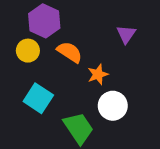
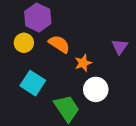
purple triangle: (126, 34) -> (120, 47), moved

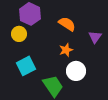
orange semicircle: (59, 44) -> (67, 24), moved
cyan square: (33, 83) -> (26, 66), turned 30

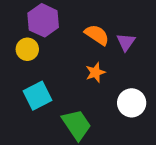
purple triangle: (95, 37) -> (126, 42), moved
white circle: (76, 71) -> (132, 103), moved

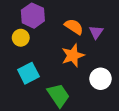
orange star: (95, 72) -> (73, 55), size x1.5

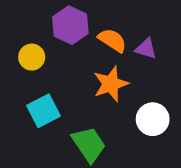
purple hexagon: (33, 16) -> (70, 25), moved
purple triangle: (96, 32) -> (146, 49), turned -48

